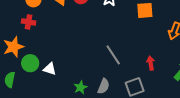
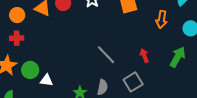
green circle: (30, 63) -> (30, 70), moved

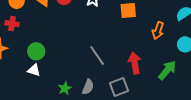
red arrow: (144, 56) -> (135, 63), size x1.5
green circle: (30, 70) -> (36, 51), moved

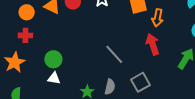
orange arrow: (158, 31) -> (157, 18), moved
red arrow: (135, 63) -> (153, 44), moved

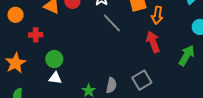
orange circle: (27, 12) -> (16, 15), moved
red cross: (25, 35) -> (36, 35), moved
gray line: (114, 54) -> (112, 23), moved

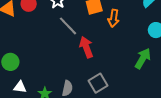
red arrow: (153, 42) -> (86, 47), moved
white triangle: (55, 78) -> (20, 87), moved

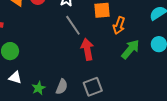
green arrow: (143, 59) -> (130, 49), moved

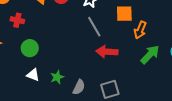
red arrow: (87, 49) -> (107, 52), turned -80
green star: (39, 88) -> (57, 77), moved

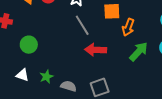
green circle: (30, 48) -> (29, 45), moved
gray semicircle: (79, 87) -> (69, 86), turned -98

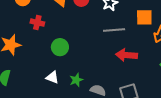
gray line: (82, 25) -> (114, 30), turned -65

